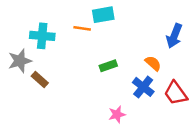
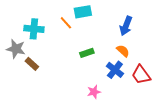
orange line: (82, 28) -> (66, 23), turned 40
blue arrow: (174, 36) -> (126, 26), moved
gray star: (20, 61) -> (16, 49), turned 30

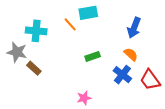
pink star: (94, 92) -> (84, 98), moved

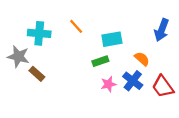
cyan rectangle: (88, 13) -> (112, 39), moved
blue arrow: (134, 28) -> (162, 30), moved
pink star: (84, 98) -> (108, 84), moved

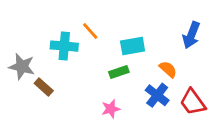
cyan cross: (39, 33) -> (64, 46), moved
pink star: (108, 84) -> (111, 109), moved

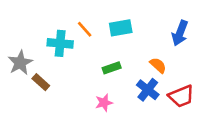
cyan rectangle: (133, 46) -> (121, 28), moved
gray star: (22, 67) -> (20, 63), turned 30
red trapezoid: (193, 102) -> (181, 96), turned -76

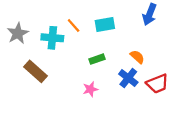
blue arrow: (180, 33) -> (150, 14), moved
gray star: (20, 63) -> (18, 33), moved
brown rectangle: (41, 82) -> (36, 71), size x1.5

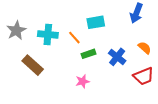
orange line: (74, 26) -> (74, 38), moved
orange semicircle: (137, 57) -> (145, 48), moved
blue cross: (128, 78) -> (117, 57), moved

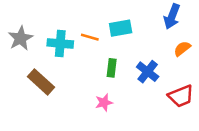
orange line: (74, 38) -> (90, 37), moved, turned -32
orange semicircle: (145, 48) -> (182, 49), moved, turned -80
green rectangle: (89, 54) -> (112, 68), turned -64

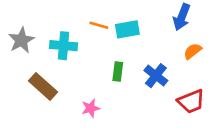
orange line: (90, 37) -> (99, 25), moved
pink star: (104, 103) -> (91, 108), moved

